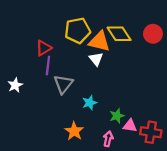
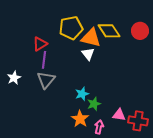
gray triangle: (63, 84) -> (46, 80), moved
green star: (117, 116) -> (94, 104), moved
orange star: (74, 131) -> (80, 119), moved

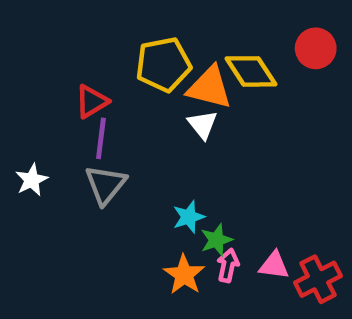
red circle: (140, 31) -> (316, 48), moved
red cross: (138, 121) -> (318, 279), turned -36
pink arrow: (99, 127) -> (228, 265), moved

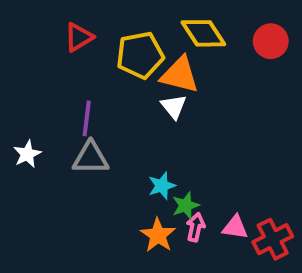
yellow diamond: (251, 71) -> (203, 33), moved
red triangle: (92, 101) -> (79, 37), moved
gray triangle: (106, 185) -> (91, 158), turned 51

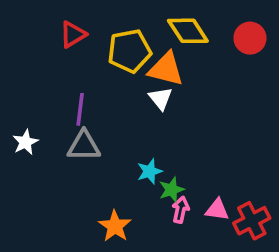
orange star: (158, 235) -> (115, 226), moved

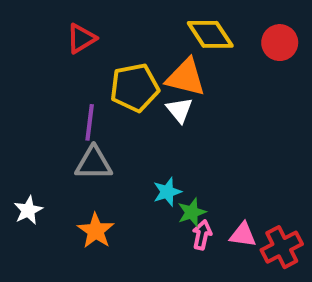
yellow pentagon: (129, 51) -> (135, 88), moved
white star: (25, 142) -> (28, 210), moved
orange star: (115, 226) -> (96, 231), moved

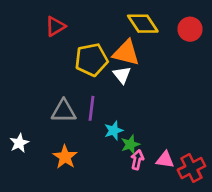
purple line: (90, 122) -> (91, 108), moved

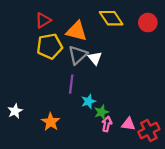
orange triangle: (126, 53) -> (77, 31), moved
yellow pentagon: (91, 60) -> (50, 46), moved
gray triangle: (64, 111) -> (78, 55), moved, turned -42

